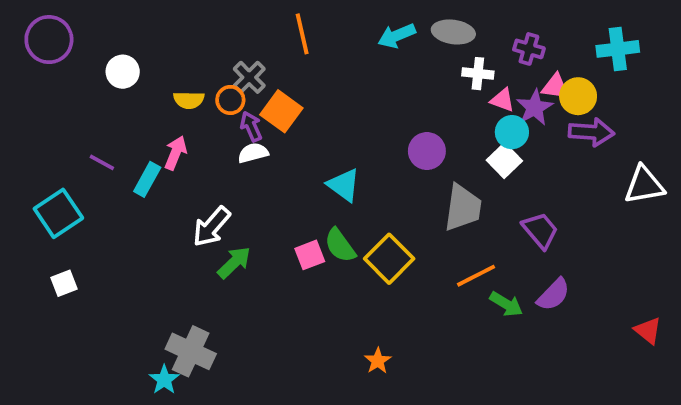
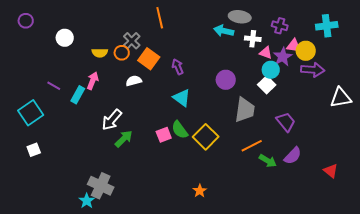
cyan arrow: (397, 36) -> (224, 31), moved, turned 36
purple circle: (49, 40) -> (26, 21), size x0.6
purple arrow: (251, 126) -> (178, 67), moved
red triangle: (648, 331) -> (331, 171), moved

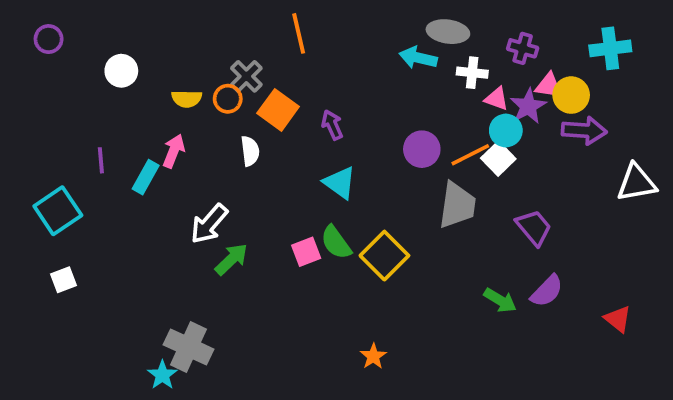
white semicircle: (134, 81) -> (250, 151), turned 98
purple line: (54, 86) -> (101, 160), turned 56
orange line: (252, 146) -> (470, 155), moved

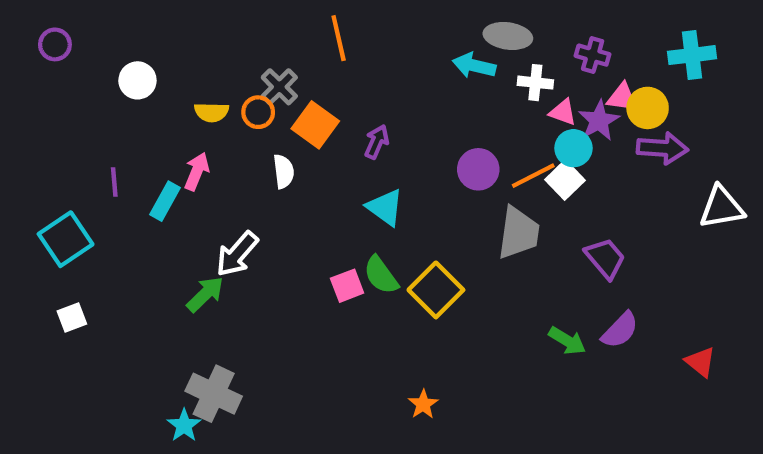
purple arrow: (332, 125) -> (377, 142), turned 48
green arrow: (231, 259) -> (205, 294), moved

